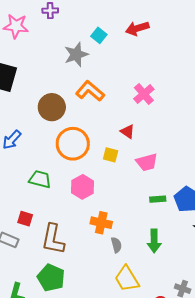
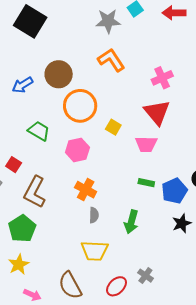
brown circle: (52, 107) -> (59, 74), moved
red triangle: (128, 131) -> (157, 112), moved, size x1.8
yellow trapezoid: (127, 279) -> (95, 251), turned -72

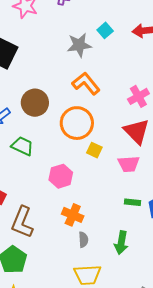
orange circle: (80, 106) -> (77, 123), moved
green trapezoid: (39, 131) -> (22, 146), moved

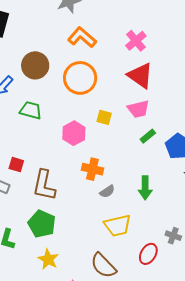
yellow square: (94, 150) -> (104, 117), moved
green rectangle: (133, 202) -> (148, 136), moved, turned -35
gray semicircle: (83, 240) -> (107, 191), turned 70

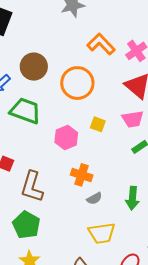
orange L-shape: (82, 37) -> (101, 44), moved
green trapezoid: (31, 110) -> (25, 111), size x1.4

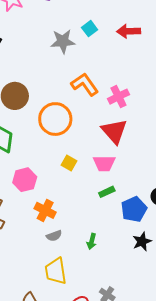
pink hexagon: (66, 137) -> (25, 180), moved
green arrow: (132, 198) -> (92, 241), size x0.7
yellow trapezoid: (102, 233) -> (56, 271), turned 80

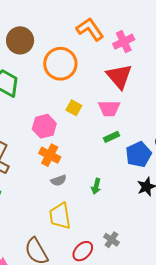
pink hexagon: (25, 180) -> (44, 126), moved

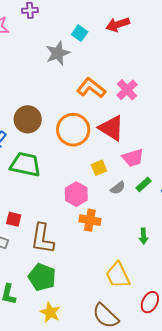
red triangle: (119, 76) -> (111, 128), moved
yellow square: (74, 108) -> (99, 168), turned -35
gray semicircle: (59, 180) -> (118, 188), moved

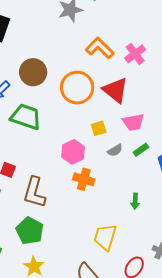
yellow trapezoid: (118, 275) -> (105, 237), turned 36

